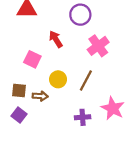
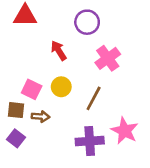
pink square: (32, 59) -> (32, 89), moved
yellow circle: (58, 79) -> (61, 87), moved
purple cross: (83, 117) -> (90, 141), size x1.5

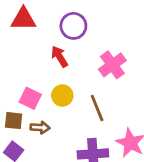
purple circle: (87, 22) -> (73, 26), moved
brown line: (94, 98) -> (97, 108), turned -50

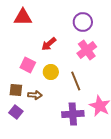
purple circle: (73, 26) -> (83, 22), moved
red arrow: (60, 57) -> (49, 44), turned -98
pink square: (30, 98) -> (28, 65), moved

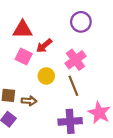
red triangle: (23, 17) -> (23, 29), moved
pink cross: (87, 50) -> (76, 60), moved
pink square: (28, 65) -> (24, 56), moved

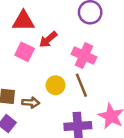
pink cross: (76, 60) -> (84, 56), turned -30
yellow circle: (46, 76) -> (56, 85), moved

